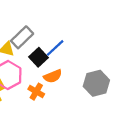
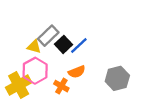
black square: (39, 57) -> (64, 44), moved

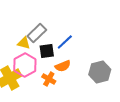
black square: (64, 44) -> (47, 51), moved, turned 35

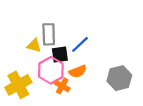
gray rectangle: (37, 33) -> (49, 34), turned -48
pink hexagon: (25, 65) -> (51, 70), moved

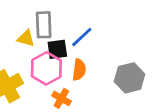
orange semicircle: (78, 71) -> (79, 70), turned -60
orange cross: (62, 86) -> (61, 98), moved

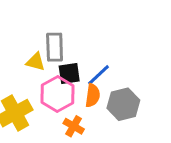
blue line: (82, 37) -> (98, 75), moved
gray hexagon: (130, 78) -> (123, 104), moved

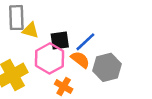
gray rectangle: (55, 47) -> (16, 18), moved
orange semicircle: (93, 95) -> (80, 60), turned -60

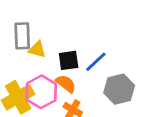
pink hexagon: (50, 58) -> (41, 92), moved
orange semicircle: (80, 60) -> (66, 84), moved

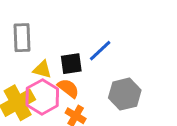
yellow triangle: (37, 49) -> (42, 69), moved
blue line: (96, 62) -> (100, 51), moved

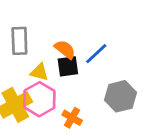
orange semicircle: (68, 88) -> (65, 49), moved

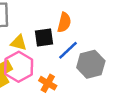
orange semicircle: (65, 49) -> (64, 22), moved, turned 66
blue line: (96, 54) -> (68, 50), moved

